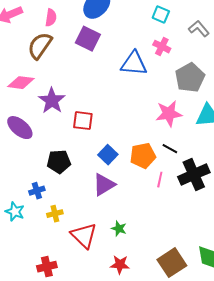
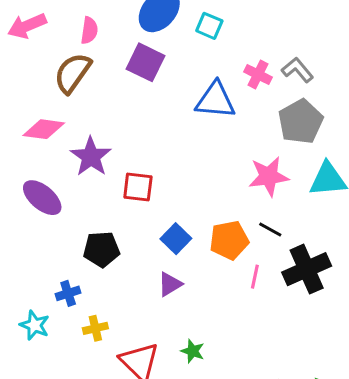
cyan square: (161, 15) -> (209, 26), moved
gray L-shape: (199, 29) -> (298, 70), moved
purple triangle: (104, 185) -> (170, 284), size x0.7

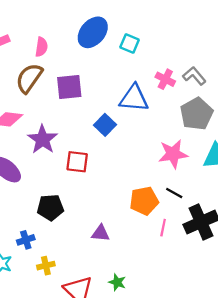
purple square: (146, 62) -> (69, 87), moved, turned -32
blue square: (176, 239) -> (105, 125), moved
purple triangle: (170, 284) -> (101, 233), turned 36

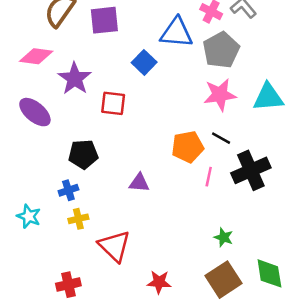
gray pentagon: (196, 114) -> (221, 50), moved
blue cross: (26, 240) -> (68, 190), moved
green star: (117, 282) -> (224, 237), moved

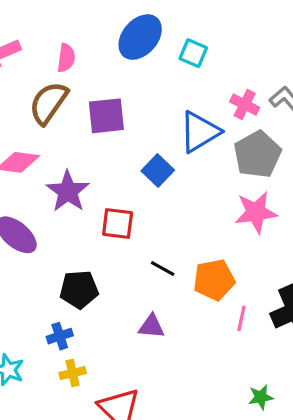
blue triangle: (176, 33) -> (200, 132), turned -36
black line: (221, 138) -> (163, 269), moved
green star: (224, 237) -> (261, 397), turned -30

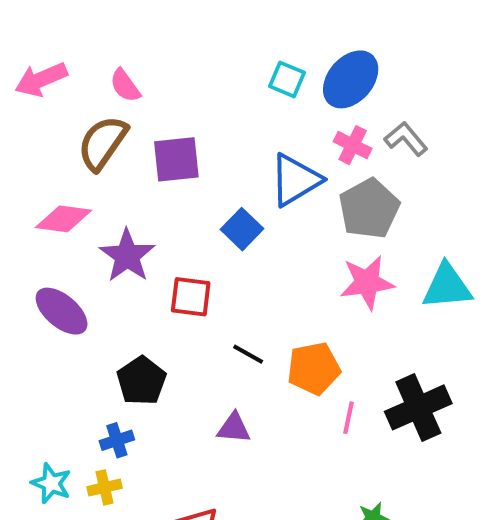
blue ellipse: (140, 37) -> (351, 79), moved
pink semicircle: (66, 58) -> (125, 86), turned 136
black pentagon: (79, 289) -> (141, 381), turned -30
yellow cross: (73, 373) -> (105, 487), moved

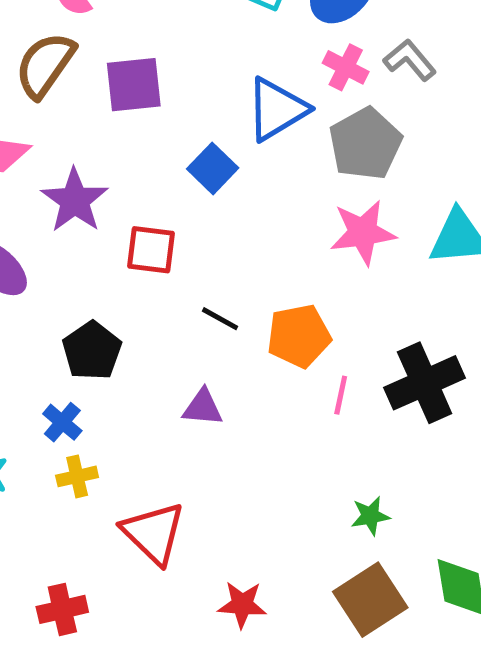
blue cross: (117, 440) -> (62, 422), turned -32
yellow cross: (105, 487) -> (77, 476), moved

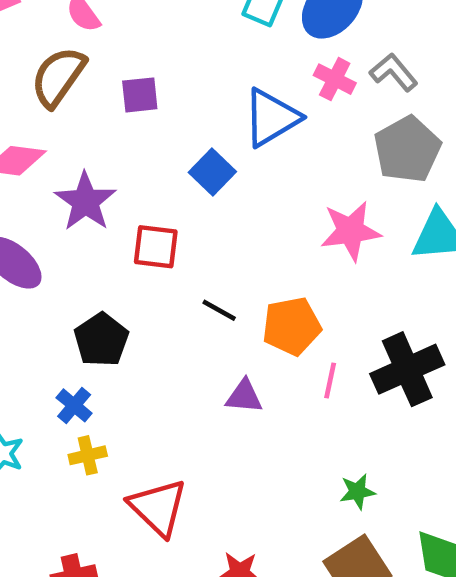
purple square: (134, 85) -> (140, 95), size x0.7
gray pentagon: (365, 144) -> (407, 149), moved
purple triangle: (203, 407) -> (244, 396), moved

